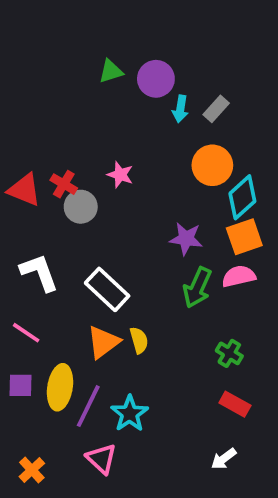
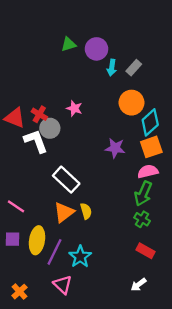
white L-shape: (39, 273) -> (36, 141), moved
green arrow: (197, 288) -> (143, 194), moved

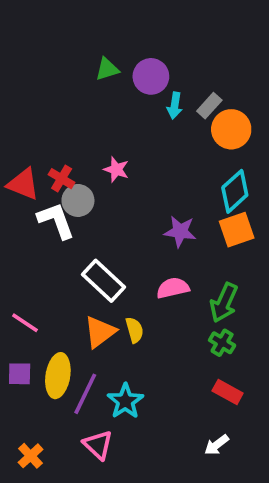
orange circle: (132, 103) -> (231, 129), moved
pink semicircle: (148, 171) -> (173, 288), moved

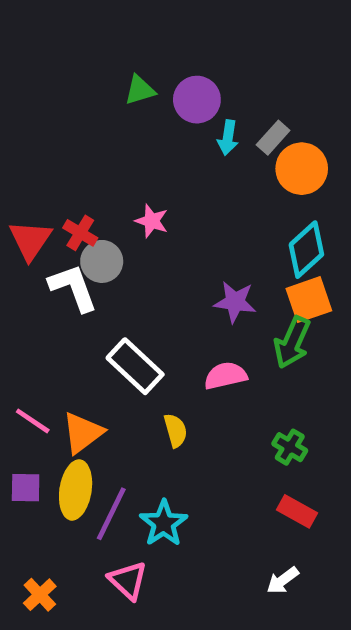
red triangle: (23, 184) -> (30, 240), turned 42
green arrow: (224, 303) -> (292, 342), moved
orange triangle: (100, 332) -> (83, 433), moved

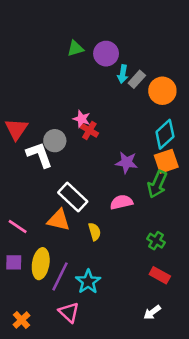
gray rectangle: (273, 138) -> (137, 79), moved
red cross: (80, 233) -> (89, 130), moved
orange triangle: (83, 433) -> (59, 220), moved, turned 50

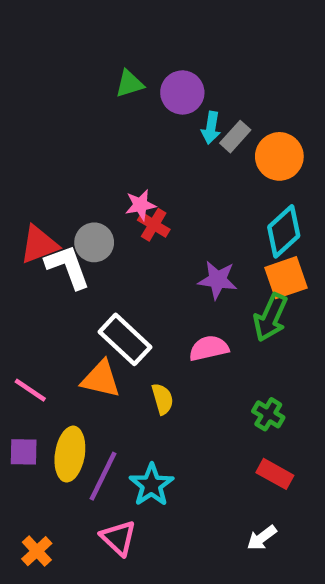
pink star: (82, 119) -> (140, 205), turned -30
red triangle: (16, 129) -> (39, 245), moved, turned 35

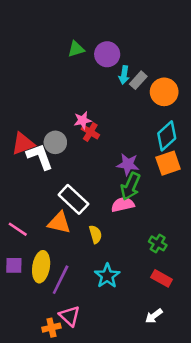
green arrow: (271, 317) -> (130, 186), moved
cyan star: (151, 485) -> (107, 276), moved
orange cross: (37, 551) -> (51, 328), moved, turned 30

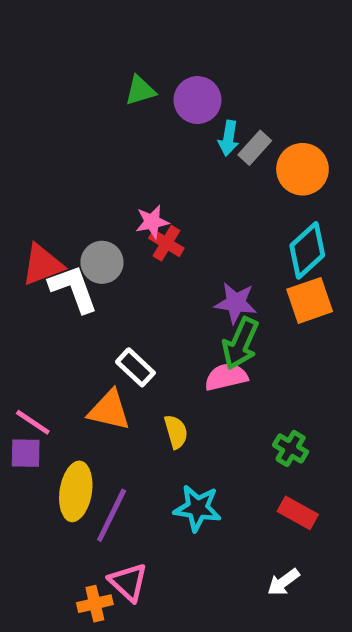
white rectangle: (73, 199) -> (135, 367), size x0.7
purple square: (14, 265) -> (26, 453), moved
cyan star: (107, 276) -> (197, 508), turned -30

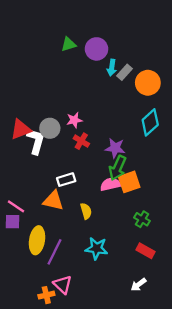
pink star: (152, 222) -> (74, 120), moved
red cross: (166, 243) -> (81, 141), moved
white L-shape: (73, 289) -> (36, 141), turned 36
orange square: (310, 300) -> (129, 182), moved
white rectangle: (135, 367) -> (66, 180), turned -60

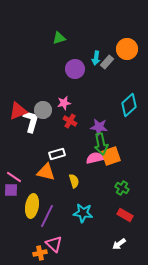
purple circle: (96, 49) -> (75, 69), moved
orange circle: (148, 83) -> (127, 49), moved
green arrow: (117, 168) -> (101, 144), turned -35

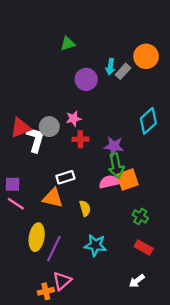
red cross: (70, 121) -> (80, 139), turned -32
purple square: (11, 190) -> (12, 184), moved
pink triangle: (54, 244) -> (62, 281), turned 36

